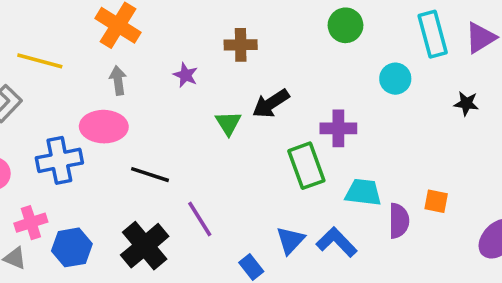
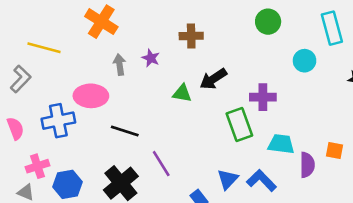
gray arrow: (118, 80) -> (120, 65), moved
green triangle: (228, 123) -> (182, 93), turned -48

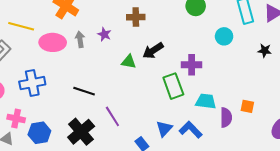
pink ellipse: (91, 96) -> (53, 42), moved
pink cross: (37, 166) -> (16, 119), turned 30

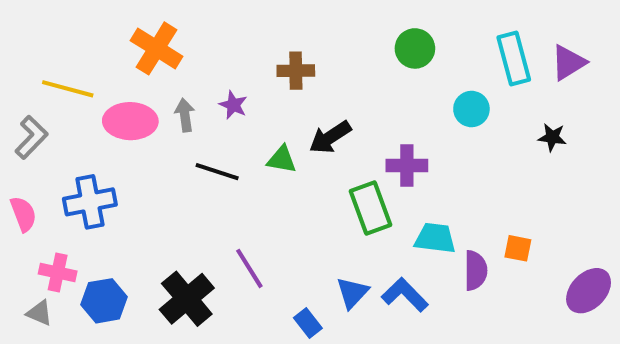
black line: (84, 91) -> (217, 172), moved

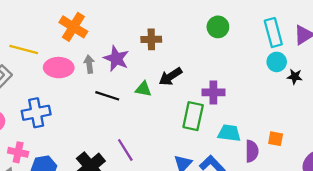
purple star: (233, 105) -> (116, 59), size x1.6
cyan circle: (471, 109) -> (277, 62), moved
green rectangle: (371, 208) -> (193, 116), turned 32

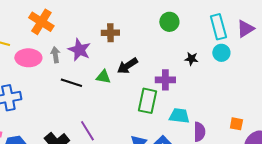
black star: (295, 77) -> (191, 59), moved
orange square: (276, 139) -> (236, 124), moved

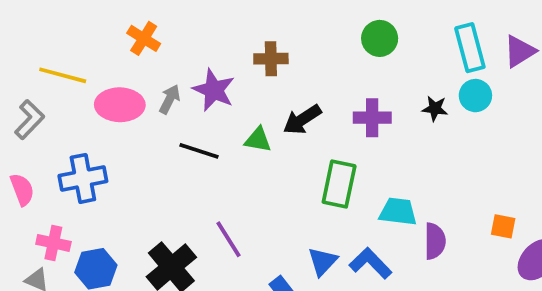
orange cross: (41, 22) -> (144, 38), size x0.7
gray arrow: (55, 55) -> (170, 99), turned 35
black star: (191, 59) -> (435, 108), moved
purple cross: (165, 80) -> (372, 118), moved

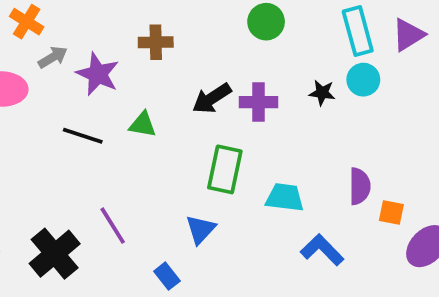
gray arrow: (170, 99) -> (53, 57), moved, turned 32
black arrow: (302, 119) -> (212, 98), moved
purple semicircle: (435, 241) -> (360, 186), moved
blue triangle: (322, 261) -> (201, 229), moved
blue L-shape: (370, 263) -> (322, 250), moved

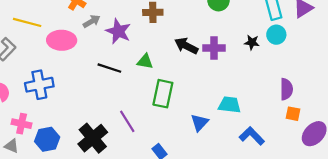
black arrow: (212, 98) -> (186, 46), turned 60
green rectangle: (225, 169) -> (163, 94), moved
purple semicircle: (360, 186) -> (286, 89), moved
blue triangle: (201, 229) -> (200, 123), moved

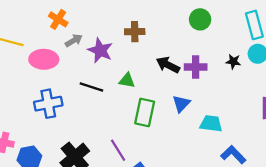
blue cross: (39, 85) -> (48, 104), moved
purple line: (127, 121) -> (118, 150), moved
blue triangle: (200, 123) -> (181, 104), moved

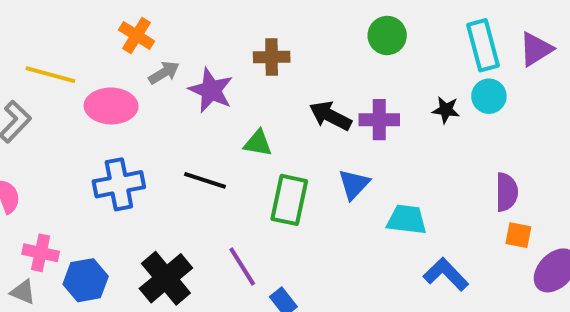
black line: (91, 87) -> (205, 180), moved

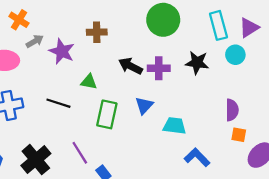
green circle: (387, 35) -> (163, 20), size x1.5
cyan circle: (489, 96) -> (235, 55), moved
black star: (446, 110) -> (197, 63), size x1.5

